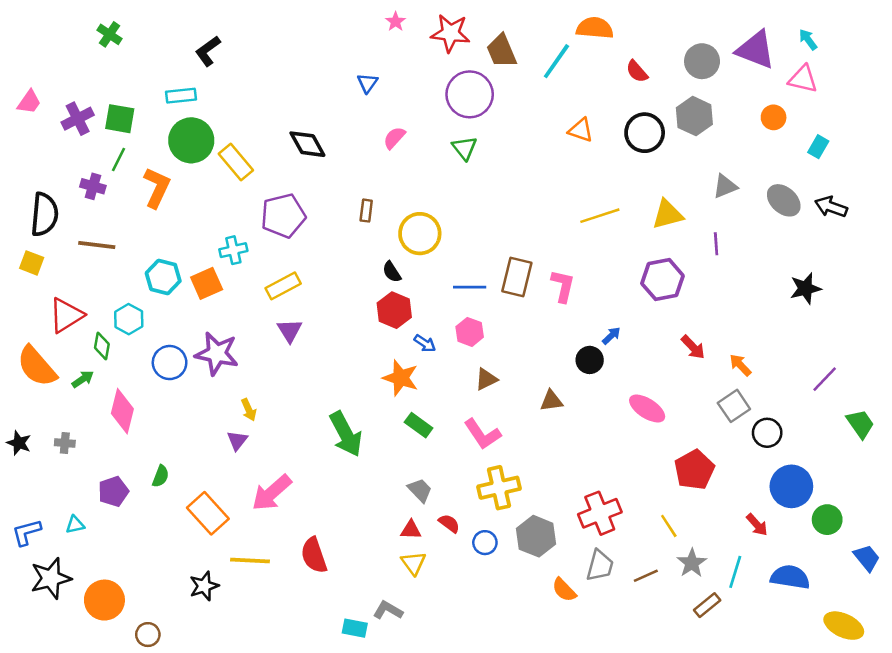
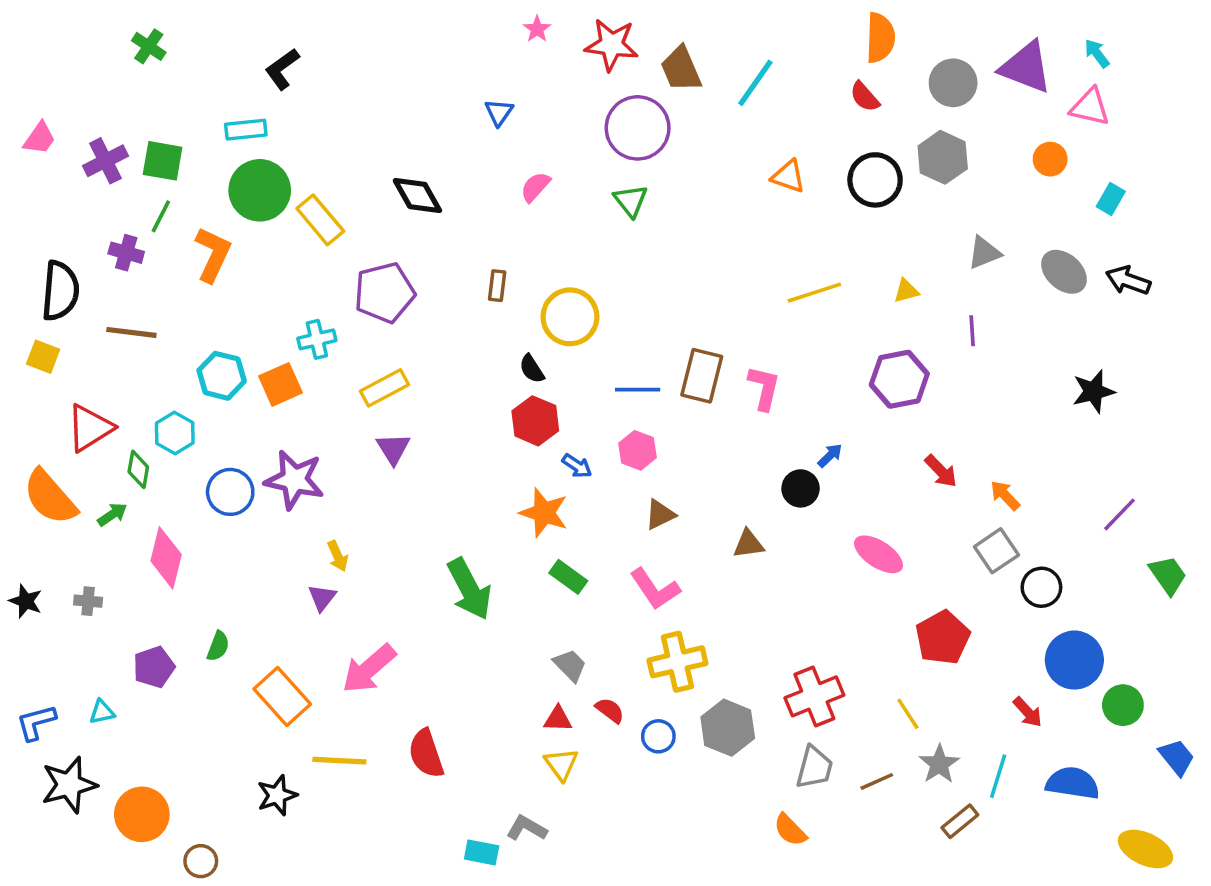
orange semicircle: (595, 28) -> (880, 38), moved, turned 87
yellow triangle: (668, 214) -> (906, 291), size x0.6
orange semicircle: (564, 590) -> (790, 830), moved

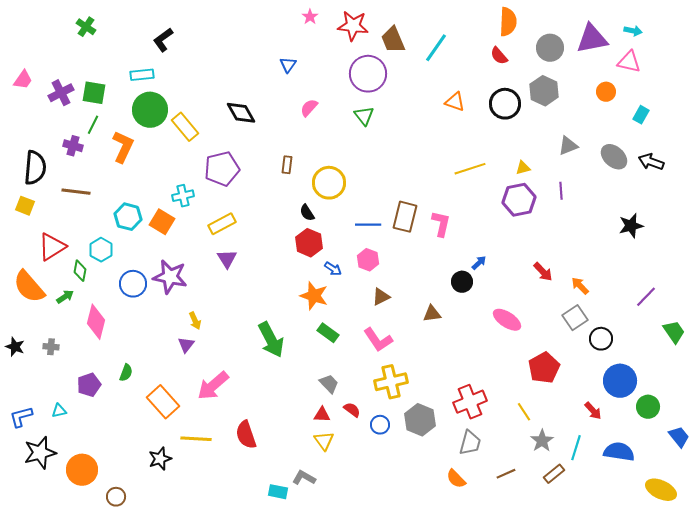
cyan arrow: (1097, 53) -> (633, 31), turned 138
purple triangle: (1026, 67) -> (592, 39), turned -32
purple hexagon: (899, 379) -> (519, 200), moved
orange square: (280, 384) -> (162, 222), turned -35
brown line: (877, 781) -> (506, 474), moved

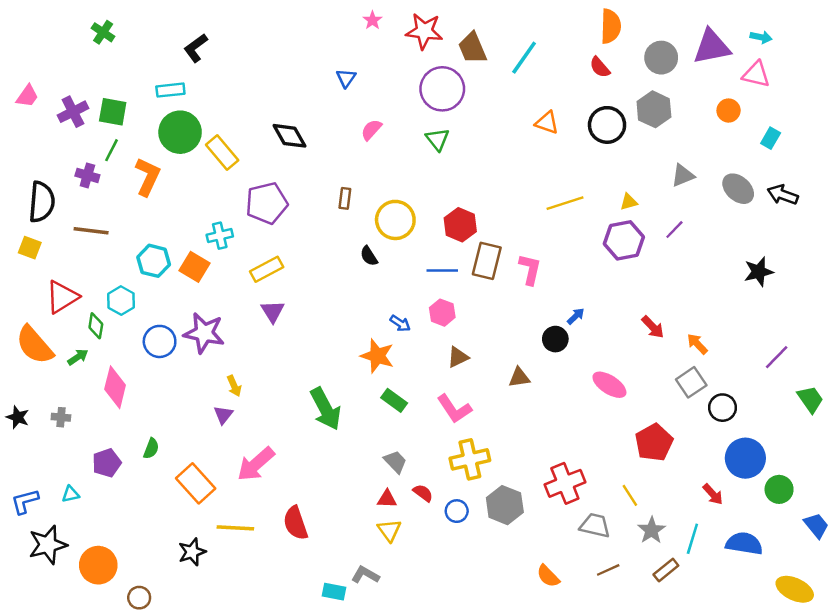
purple line: (561, 191) -> (674, 230), turned 48
red hexagon: (309, 243) -> (460, 225), moved
gray trapezoid: (470, 443) -> (595, 525), moved, turned -92

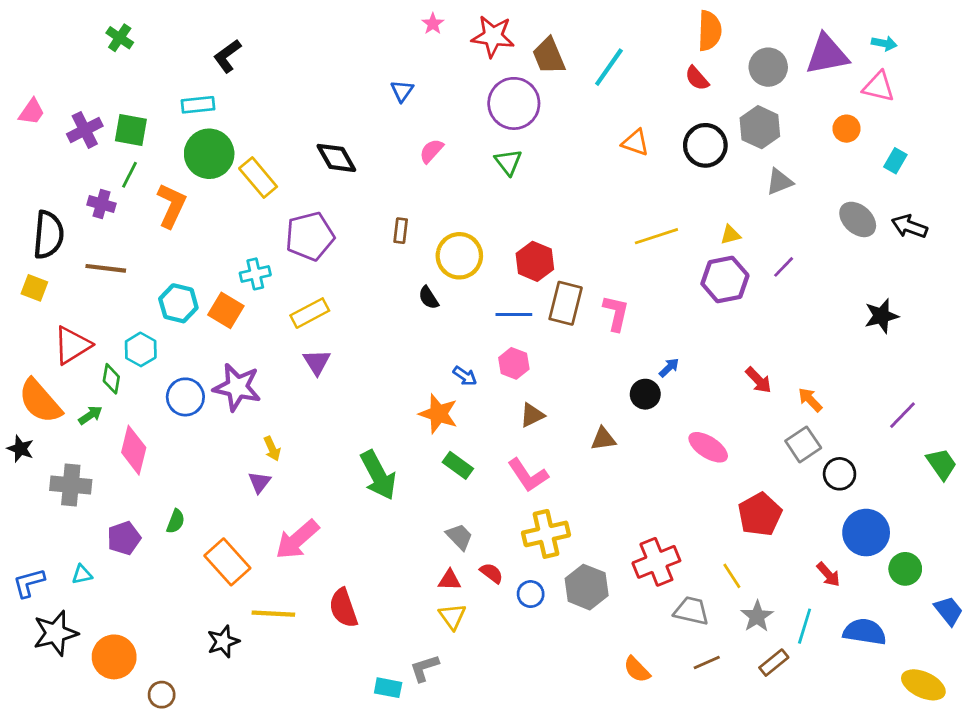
gray triangle: (683, 175) -> (779, 182), moved
black star: (18, 417) -> (20, 449), moved
gray cross: (61, 417) -> (71, 485), size x1.8
gray L-shape: (365, 575) -> (424, 668), turned -48

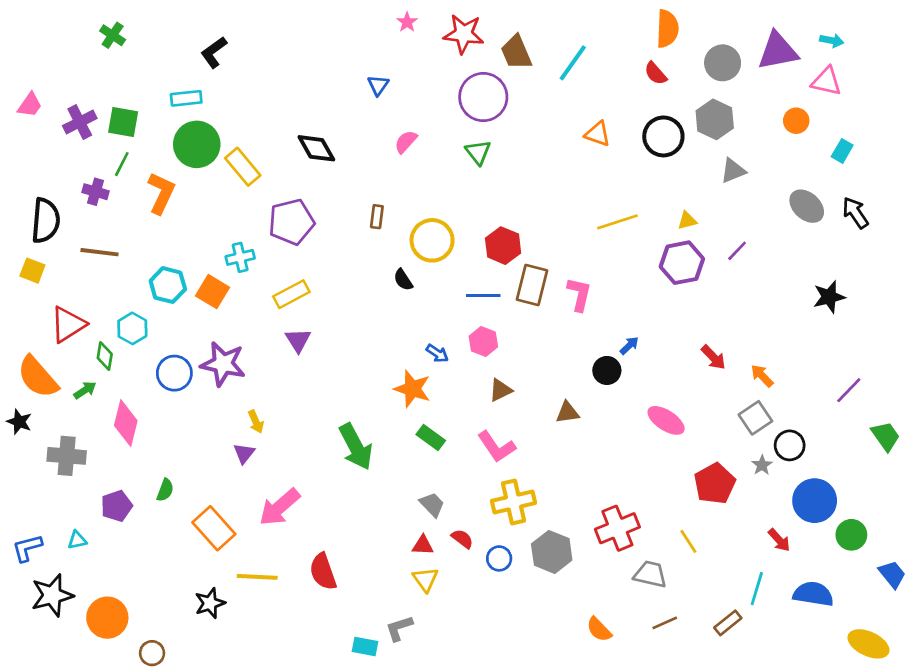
black arrow: (909, 226) -> (855, 213), turned 36
gray star: (757, 616) -> (762, 465), moved, size x0.7

